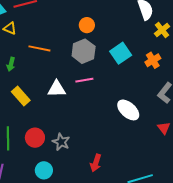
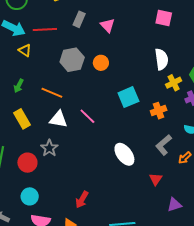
orange line: (39, 48) -> (52, 93), moved
gray hexagon: (84, 51) -> (72, 60), moved
pink line: (84, 80) -> (87, 116), turned 42
gray star: (61, 142) -> (49, 148), moved

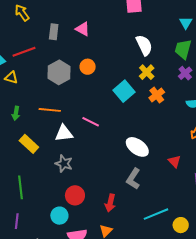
yellow cross: (174, 83) -> (147, 72), moved
gray L-shape: (164, 145) -> (133, 179), moved
red circle: (27, 163) -> (75, 195), moved

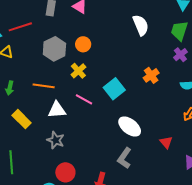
yellow cross: (147, 72) -> (78, 71), moved
cyan square: (124, 91) -> (114, 89), moved

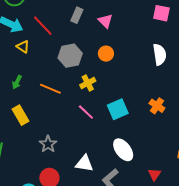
red line: (20, 27) -> (43, 26), turned 50
orange circle: (83, 44) -> (106, 54), moved
orange cross: (151, 75) -> (157, 106), turned -35
white triangle: (57, 110) -> (84, 163), moved

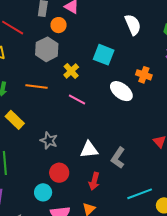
orange circle: (106, 54) -> (59, 25), moved
cyan square: (118, 109) -> (104, 55), moved, turned -30
white ellipse: (123, 150) -> (121, 91), moved

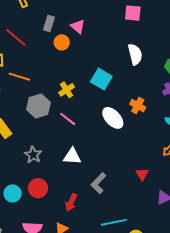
gray hexagon: (47, 49) -> (38, 106), moved
orange line: (37, 87) -> (19, 77), moved
white triangle: (89, 150) -> (72, 156), moved
cyan circle: (43, 192) -> (13, 193), moved

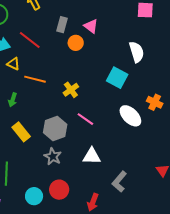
white semicircle: (135, 54) -> (137, 52), moved
yellow cross: (67, 90) -> (71, 90), moved
gray hexagon: (38, 106) -> (55, 129), moved

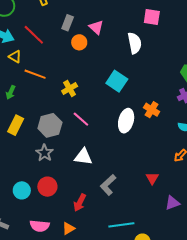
white semicircle: (137, 52) -> (135, 43), moved
white ellipse: (130, 116) -> (126, 121), turned 55
yellow rectangle: (21, 132) -> (16, 125), turned 60

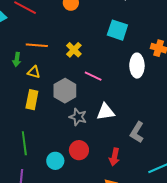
yellow triangle: (15, 57) -> (34, 72), moved
green arrow: (11, 92) -> (17, 59), moved
gray star: (45, 153) -> (78, 117), moved

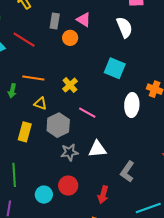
yellow triangle: (34, 72) -> (40, 104), moved
gray star: (78, 117) -> (69, 152), turned -30

